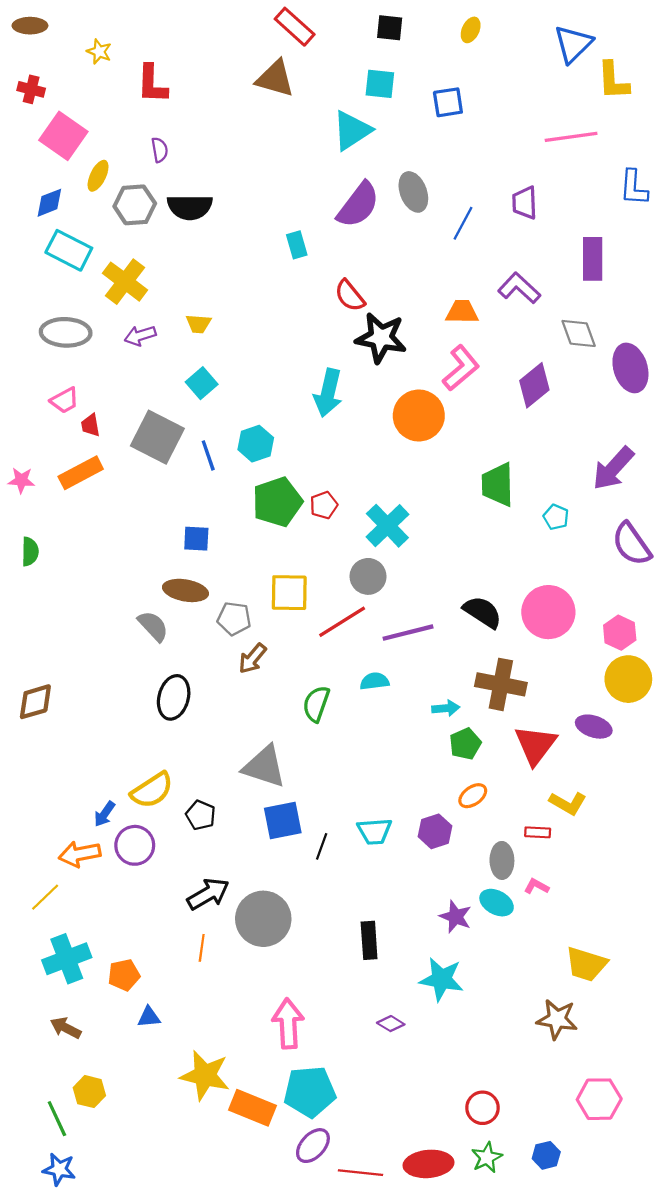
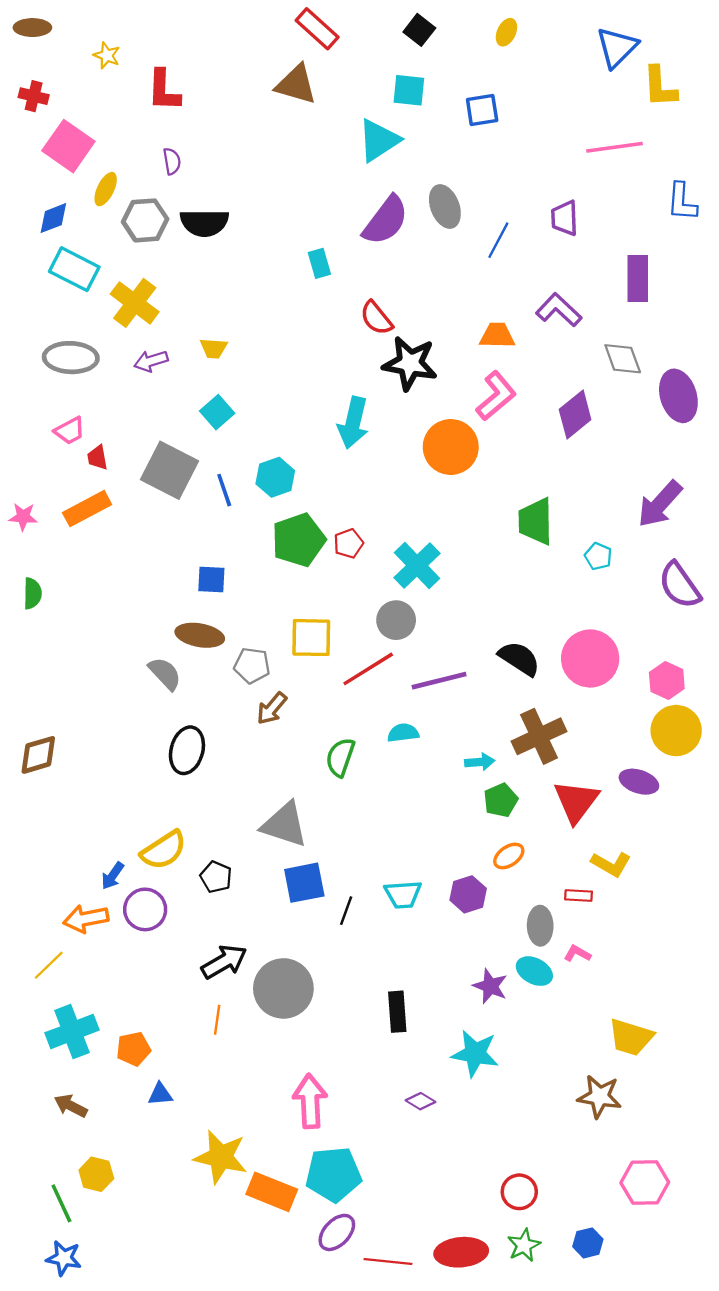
black square: (390, 28) -> (419, 30), turned 32
brown cross: (501, 684) -> (539, 736), turned -36

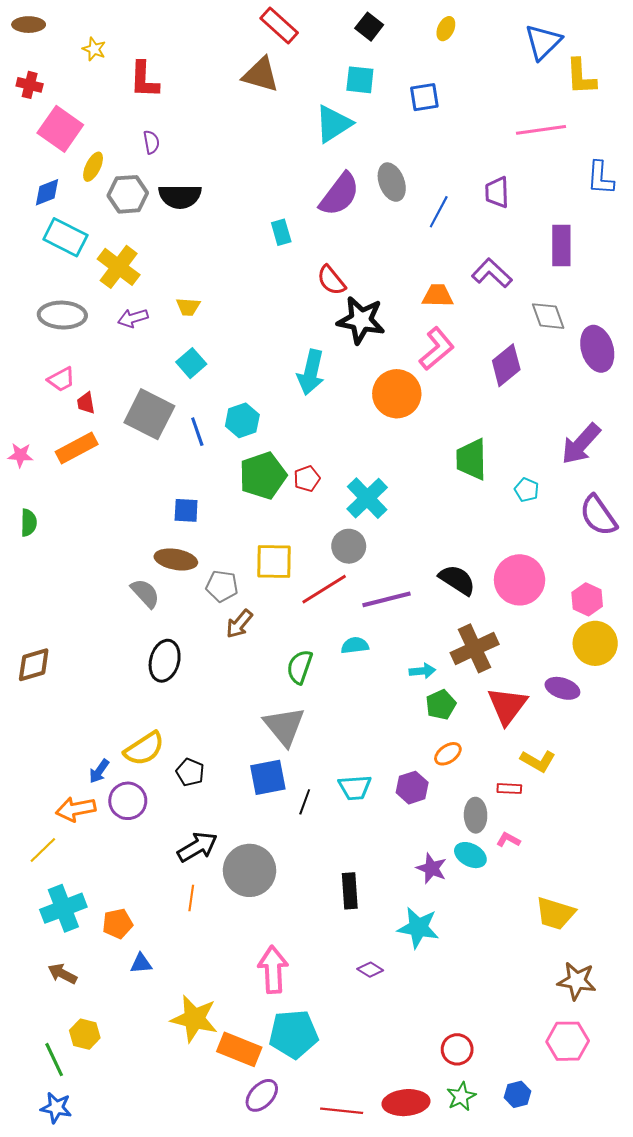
gray triangle: (285, 825) -> (284, 726), moved, turned 33
brown star: (599, 1097) -> (577, 981), moved
purple ellipse: (337, 1232) -> (262, 1095), moved

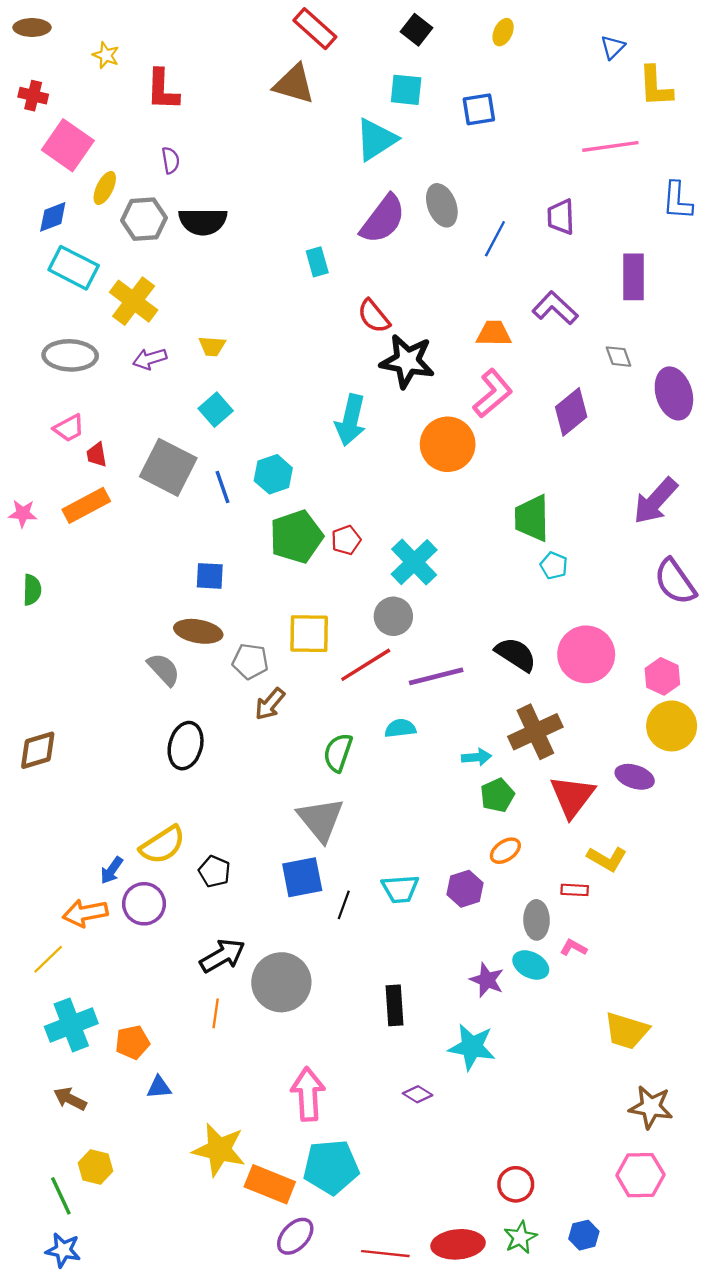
blue triangle: (543, 42) -> (613, 47), size x0.6
gray diamond: (548, 316) -> (618, 357), size x0.7
cyan pentagon: (527, 490) -> (554, 565), moved

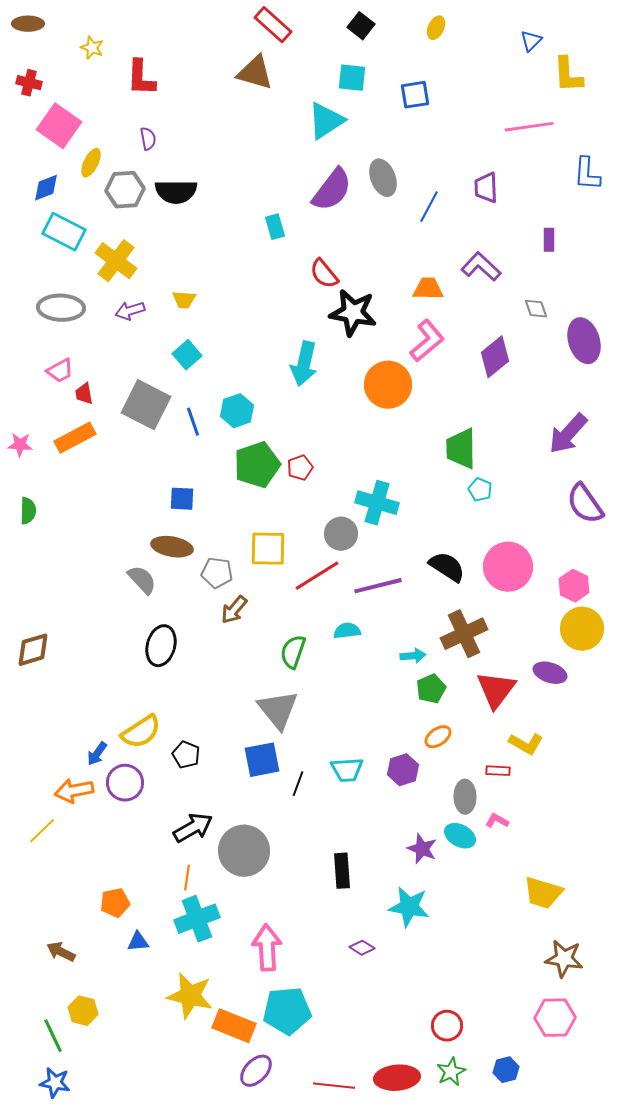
purple rectangle: (634, 277) -> (549, 240), size x0.6
cyan cross: (414, 562) -> (377, 503), moved, turned -30
cyan cross: (71, 1025) -> (197, 919), moved

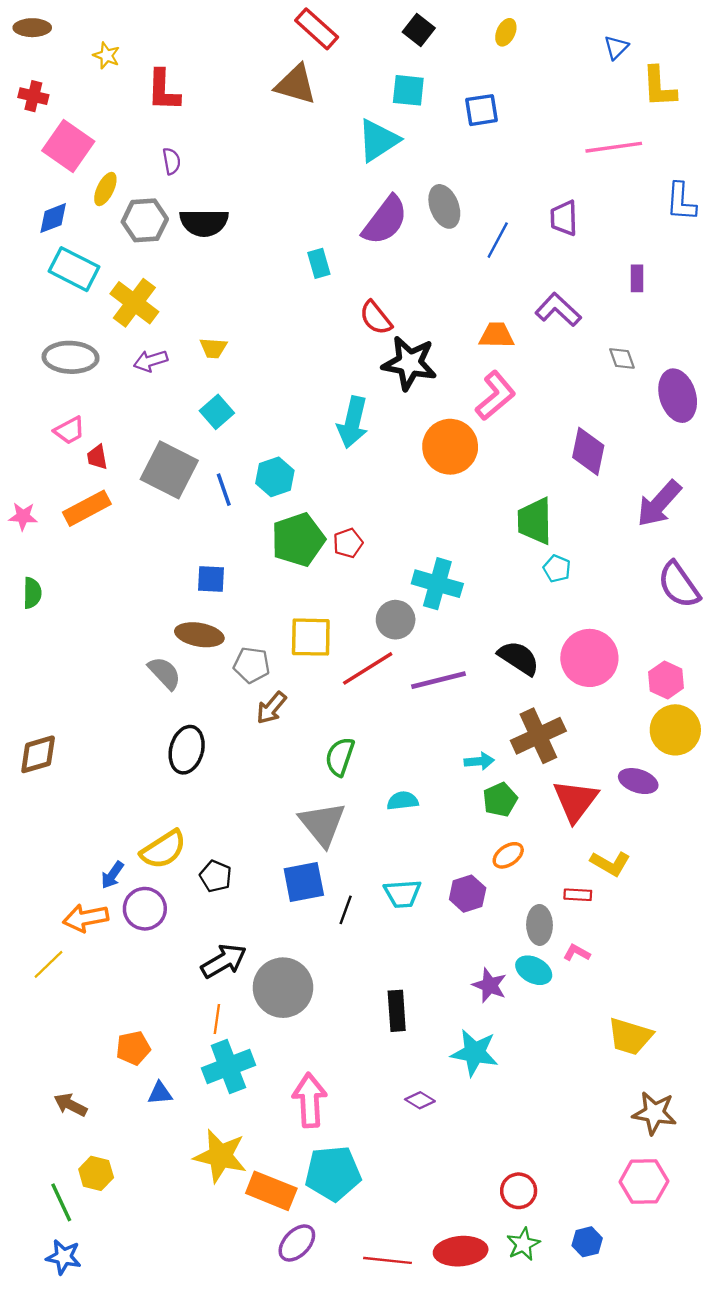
purple diamond: (495, 357) -> (588, 451), moved, turned -39
cyan semicircle: (347, 631) -> (403, 801), moved

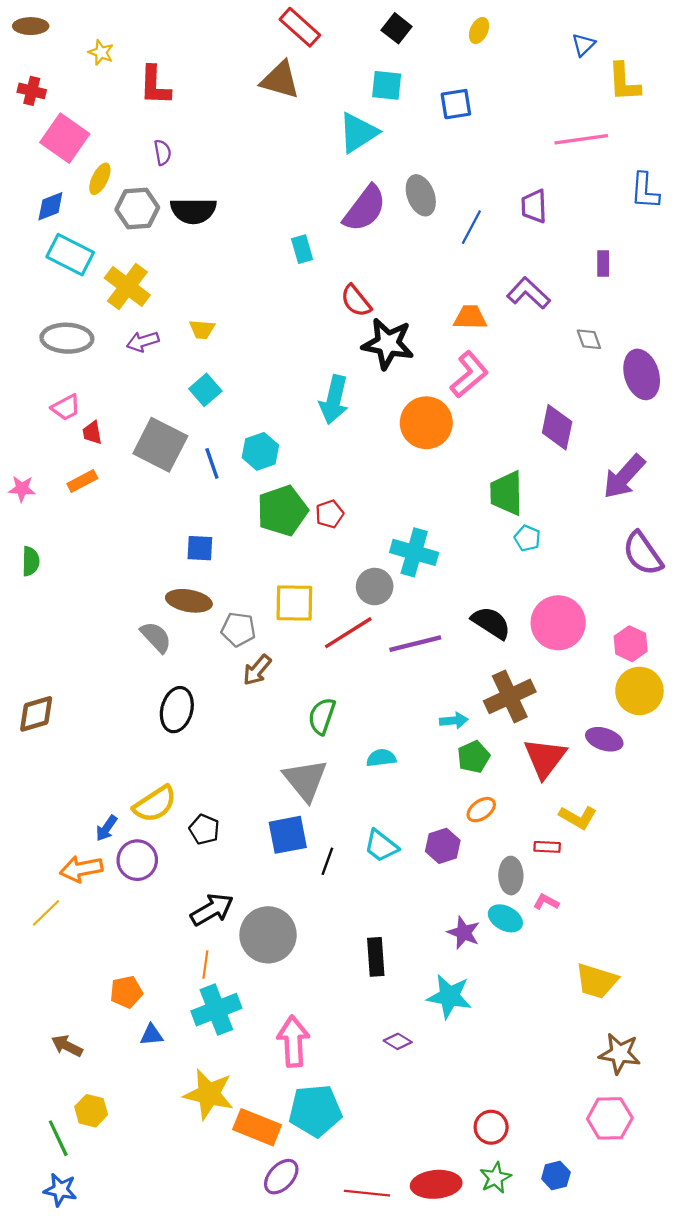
orange rectangle: (87, 508) -> (82, 481), size x0.7
cyan trapezoid: (403, 894) -> (381, 846), turned 42

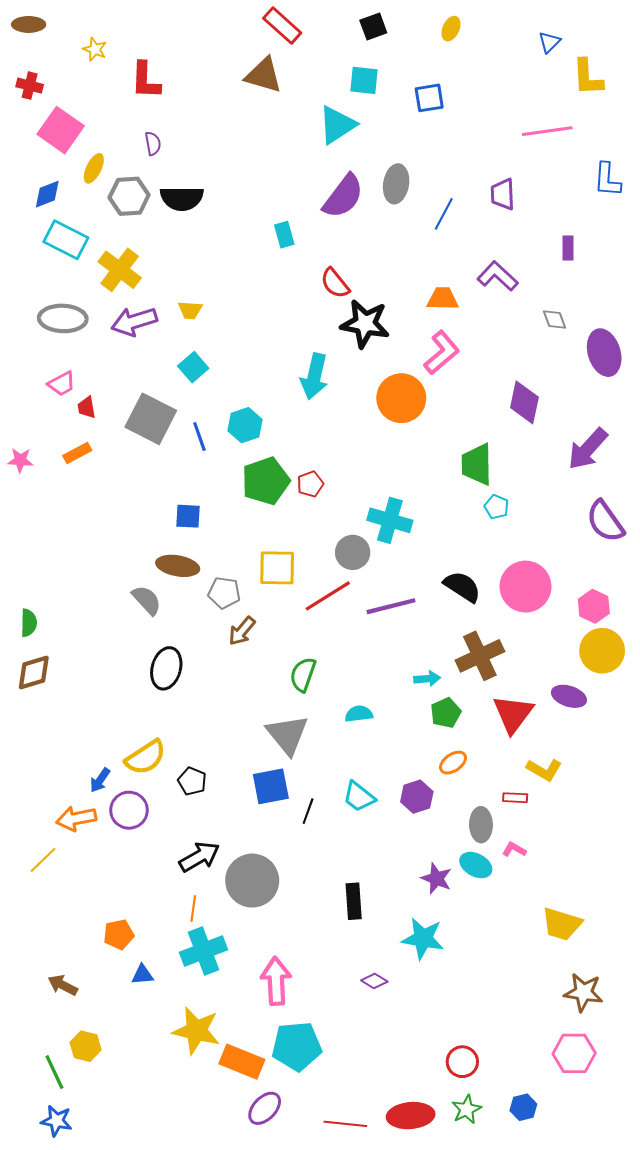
black square: (397, 28) -> (373, 27), turned 32
gray ellipse: (421, 195) -> (396, 184), turned 30
purple arrow: (143, 341) -> (134, 322), size x1.5
green semicircle: (31, 561) -> (29, 623), moved

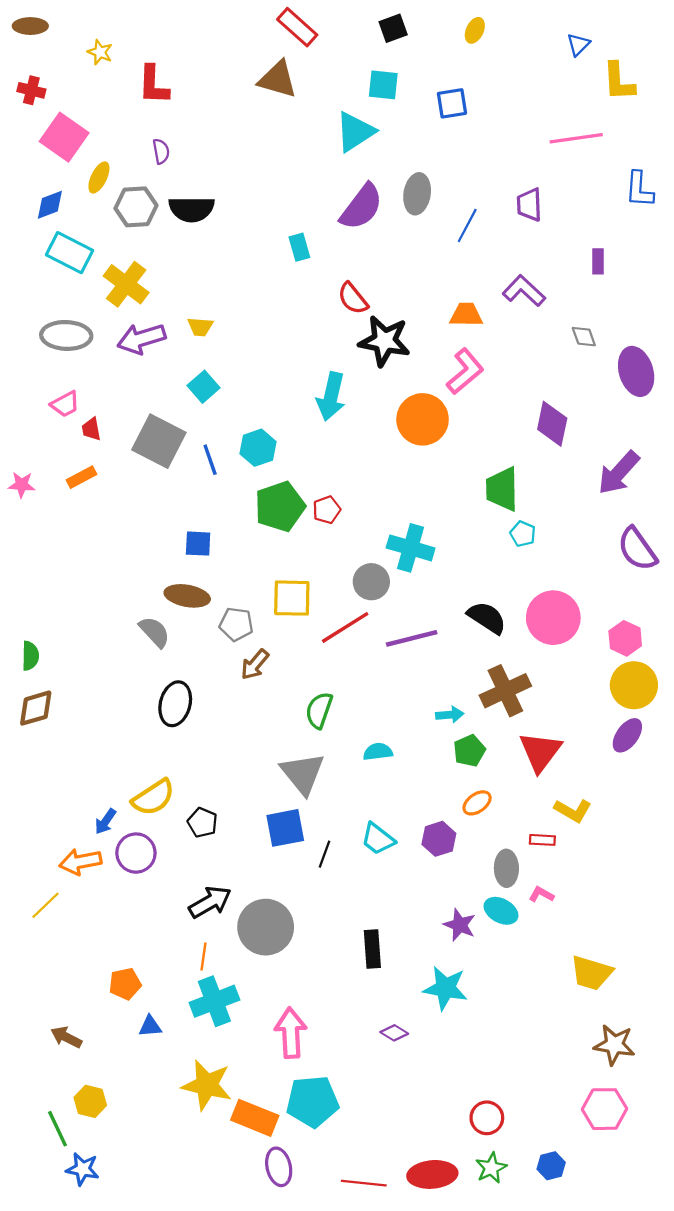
purple ellipse: (569, 696) -> (627, 735), moved, turned -72
purple ellipse: (265, 1108) -> (279, 1167), turned -56
blue star: (57, 1121) -> (83, 1169), moved

